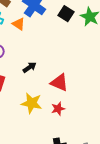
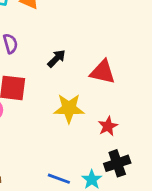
red star: (58, 109) -> (108, 126), moved

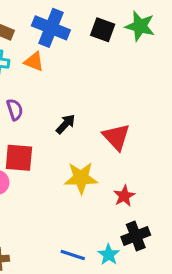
red triangle: (103, 72) -> (116, 137), turned 36

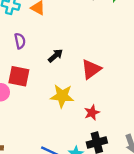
red triangle: (116, 137) -> (91, 69), turned 30

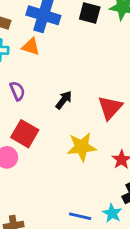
red square: (19, 76) -> (25, 134), turned 30

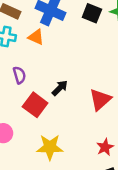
red square: (25, 134) -> (35, 105), moved
yellow star: (82, 147) -> (50, 147), moved

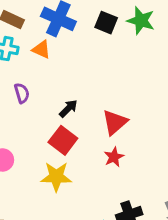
red square: (35, 105) -> (63, 140), moved
red star: (105, 147) -> (114, 157), moved

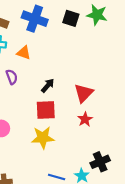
orange triangle: (41, 49) -> (24, 53), moved
red square: (63, 140) -> (46, 110), turned -35

